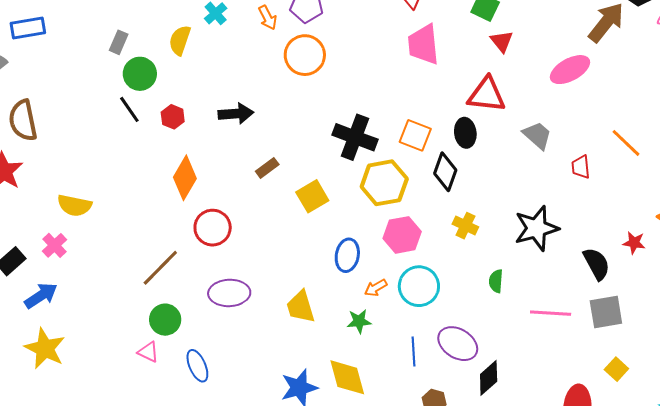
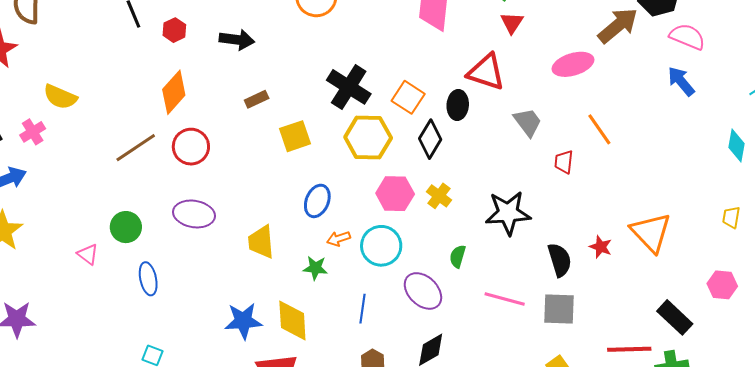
orange line: (626, 143) -> (599, 129), moved
pink hexagon: (402, 235) -> (395, 194), moved
brown line: (160, 268) -> (136, 148), moved
purple ellipse: (458, 344) -> (423, 291), moved
pink triangle: (148, 352) -> (88, 254), moved

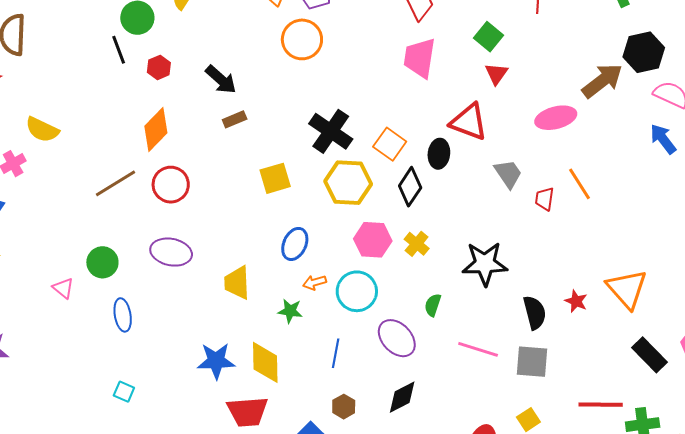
black arrow: (237, 40) -> (221, 80), turned 32
brown rectangle: (257, 99) -> (235, 119), moved
red trapezoid: (564, 162) -> (544, 199), moved
black rectangle: (675, 317) -> (650, 355), moved

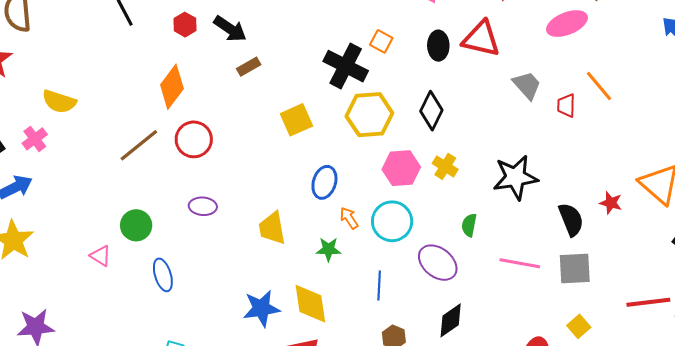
red hexagon: (159, 67) -> (185, 25), moved
orange square: (390, 144) -> (381, 41), moved, size x0.7
black ellipse: (439, 154) -> (438, 46), moved
purple ellipse: (171, 252) -> (203, 206), size x0.7
orange arrow: (315, 282) -> (349, 218), turned 80

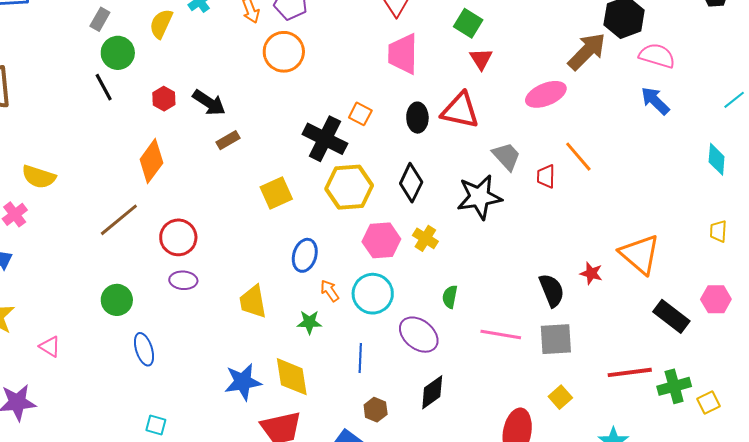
red circle: (194, 139) -> (178, 237), moved
black star: (515, 177) -> (479, 197), moved
pink triangle: (101, 256) -> (50, 347), moved

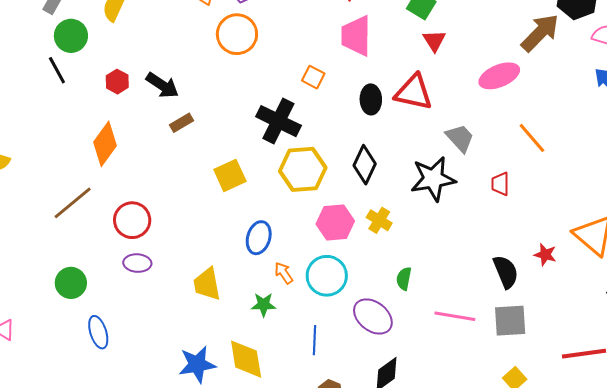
orange square: (360, 114) -> (313, 77), moved
red trapezoid: (546, 176) -> (500, 184), moved

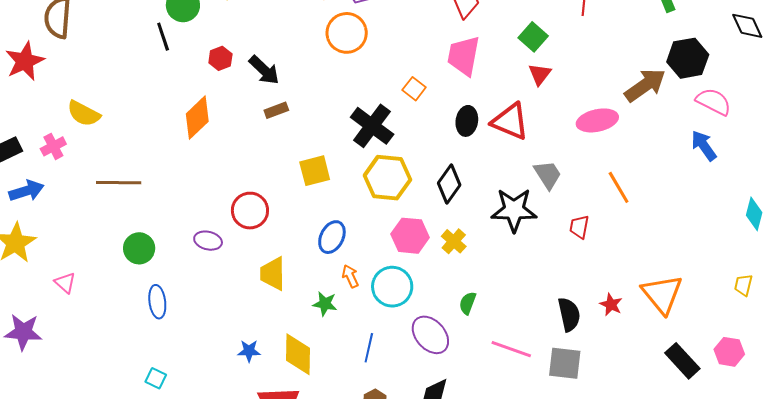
brown line: (73, 203) -> (119, 183), moved, turned 30
red circle: (132, 220) -> (250, 211), moved
blue star: (197, 364) -> (249, 351), size x0.6

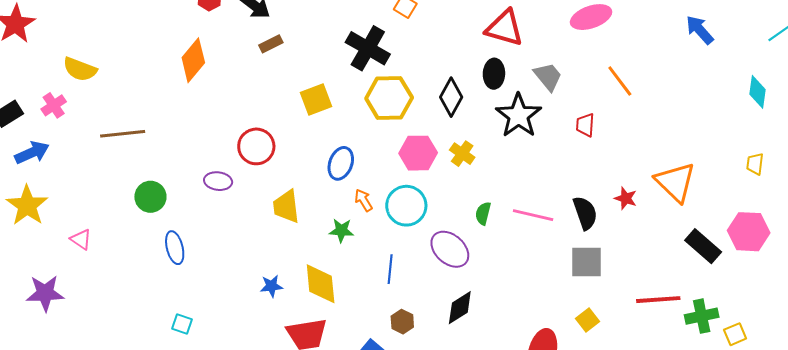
black ellipse: (467, 121) -> (494, 74), moved
black star: (514, 210) -> (519, 116), turned -30
pink line: (511, 349) -> (533, 215), moved
pink hexagon: (729, 352) -> (749, 232), size x1.4

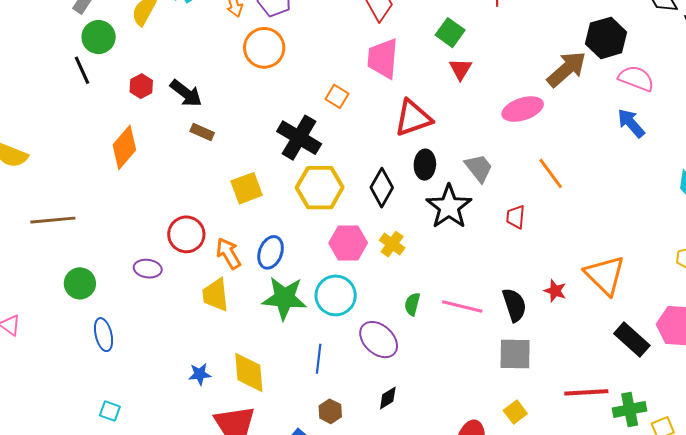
red triangle: (505, 28) -> (413, 118), moved, turned -36
brown rectangle: (271, 44) -> (202, 132), turned 50
orange arrow: (363, 200) -> (228, 253), moved, size x1.4
green star: (341, 230) -> (284, 298), moved, size x1.8
black diamond: (460, 308) -> (388, 398), size x0.7

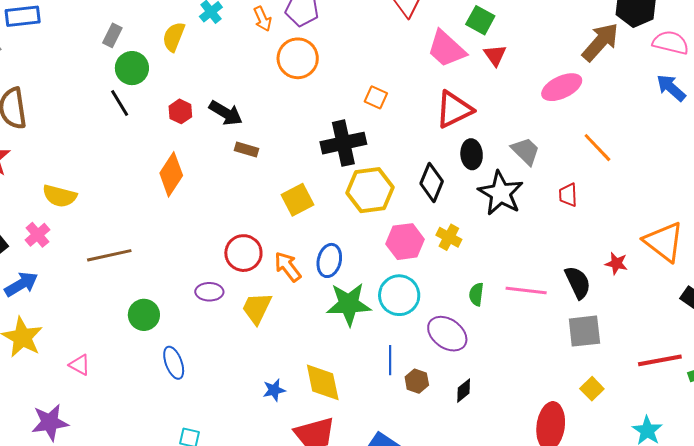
pink trapezoid: (383, 58) -> (446, 49), moved, turned -45
black cross: (299, 138) -> (343, 143), turned -36
yellow trapezoid: (216, 295) -> (257, 308), moved, turned 39
brown hexagon: (330, 411) -> (417, 381), moved

